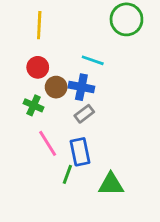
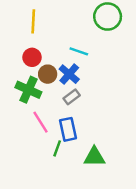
blue cross: (81, 87) -> (69, 74), turned 30
green cross: (34, 105) -> (28, 90), size x1.5

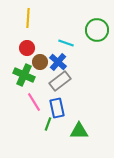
green circle: (108, 17) -> (97, 30), moved
gray rectangle: (72, 97) -> (60, 81), size x1.5

